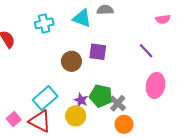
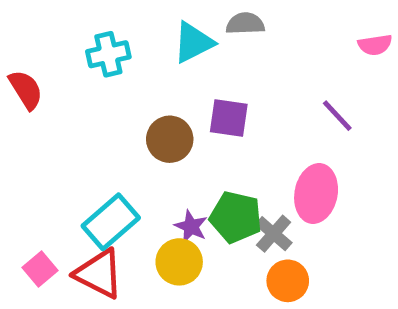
cyan triangle: (82, 18) -> (193, 42), turned -48
pink ellipse: (156, 85) -> (316, 193), moved

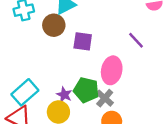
brown circle: (170, 139) -> (54, 25), moved
pink ellipse: (316, 193) -> (112, 70), moved

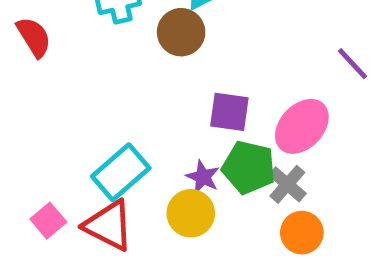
purple square: (83, 41) -> (229, 112), moved
pink ellipse: (112, 70) -> (302, 126), turned 32

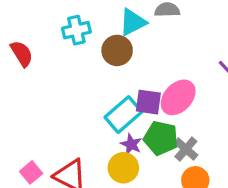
pink ellipse: (302, 126) -> (178, 97), moved
cyan rectangle: (121, 172) -> (123, 115), moved

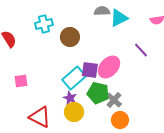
cyan triangle: (133, 22) -> (119, 18), moved
purple star: (131, 144) -> (70, 98), moved
pink square: (31, 172) -> (21, 81), moved, turned 32

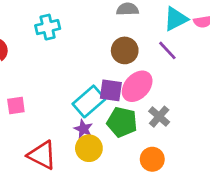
cyan triangle: (119, 18) -> (176, 19), moved
brown circle: (70, 37) -> (125, 50), moved
purple line: (141, 50) -> (167, 50), moved
gray cross: (114, 100) -> (159, 117), moved

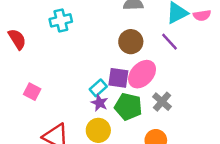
cyan rectangle: (89, 101) -> (98, 88), size x0.6
pink square: (16, 106) -> (32, 92), turned 35
purple star: (83, 129) -> (100, 103), moved

